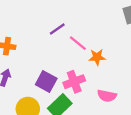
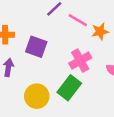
purple square: (46, 81) -> (36, 47), moved

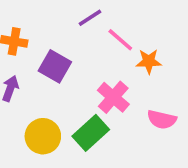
pink cross: (80, 61) -> (113, 97), turned -30

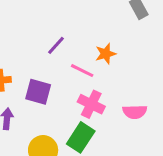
pink line: (120, 40) -> (82, 71), moved
orange star: (149, 61) -> (106, 54), moved

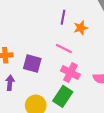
purple line: (56, 45) -> (63, 17), moved, turned -32
orange star: (106, 54) -> (81, 28), moved

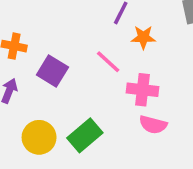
pink cross: (70, 73) -> (142, 90), moved, turned -36

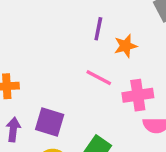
purple square: (52, 71) -> (50, 122), moved

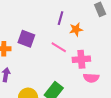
purple square: (50, 122) -> (26, 39), moved

